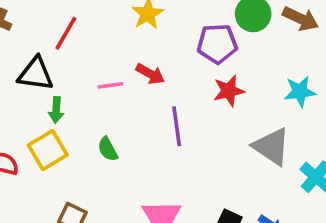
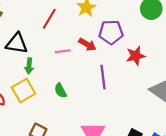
red line: (66, 33) -> (49, 19), moved
purple pentagon: (217, 44) -> (111, 32), moved

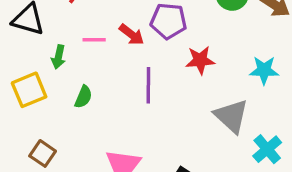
green arrow: (29, 66) -> (58, 57), moved
green semicircle: (60, 91) -> (83, 97), turned -136

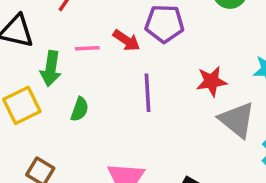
green arrow: (58, 57) -> (51, 69), size x1.4
red star: (200, 60) -> (212, 81), moved

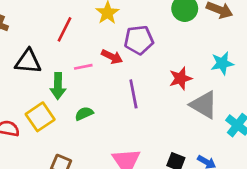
green semicircle: (80, 109) -> (84, 114), turned -126

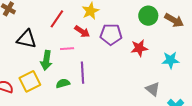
red arrow: (112, 57) -> (82, 32), moved
red star: (180, 78) -> (139, 48), moved
purple line: (133, 94) -> (83, 73), moved
gray triangle: (204, 105) -> (153, 89), size x0.7

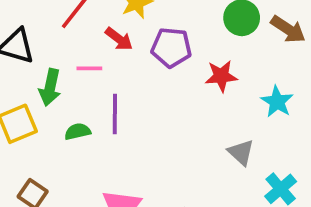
cyan star: (171, 60) -> (277, 102), turned 30

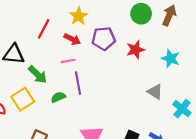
brown arrow: (288, 29) -> (169, 15), turned -90
pink line: (89, 68) -> (68, 61), moved
green arrow: (50, 87) -> (38, 75), turned -48

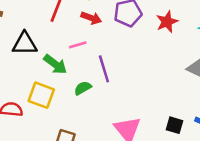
pink line: (68, 61) -> (78, 45), moved
yellow square: (23, 99) -> (41, 95), turned -30

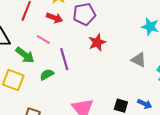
red star: (167, 22) -> (97, 42), moved
pink line: (78, 45) -> (43, 40), turned 48

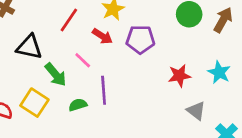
red star: (97, 42) -> (179, 76), moved

